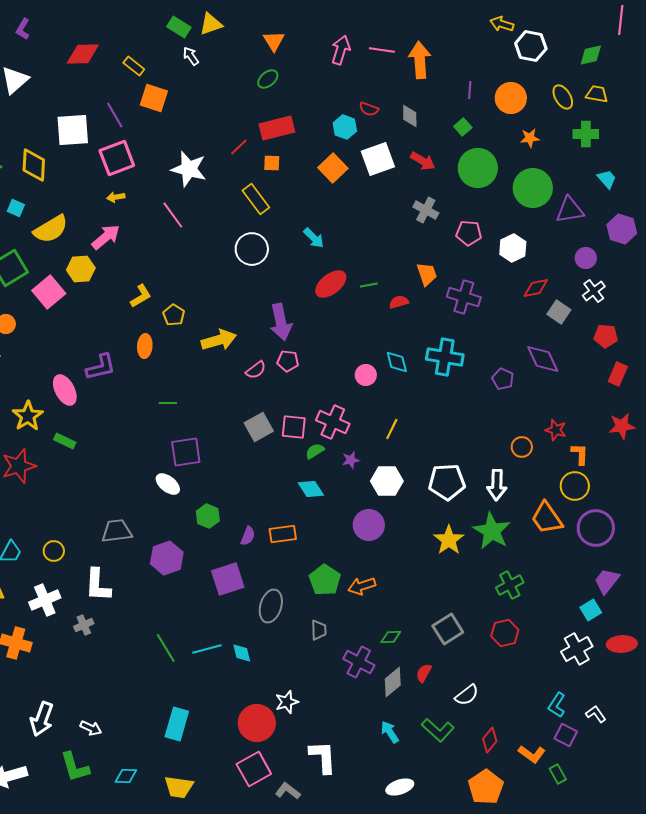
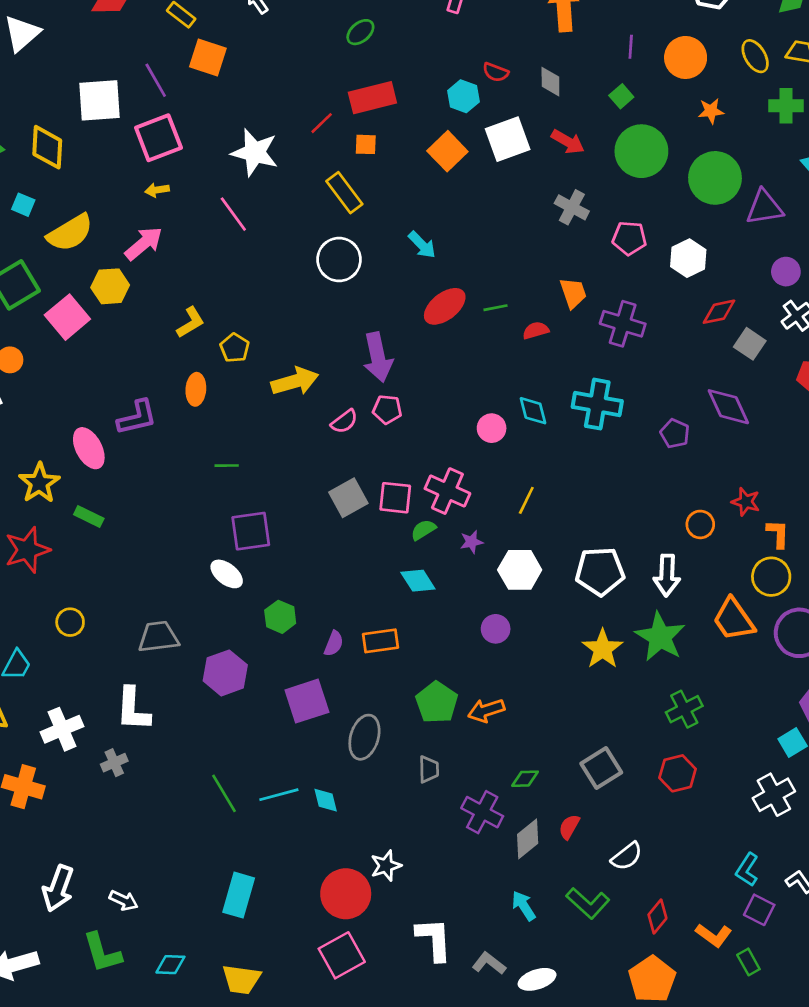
purple circle: (369, 525) -> (496, 629), size x0.7
yellow circle: (54, 551) -> (70, 622), moved
gray L-shape: (288, 791) -> (489, 963), moved

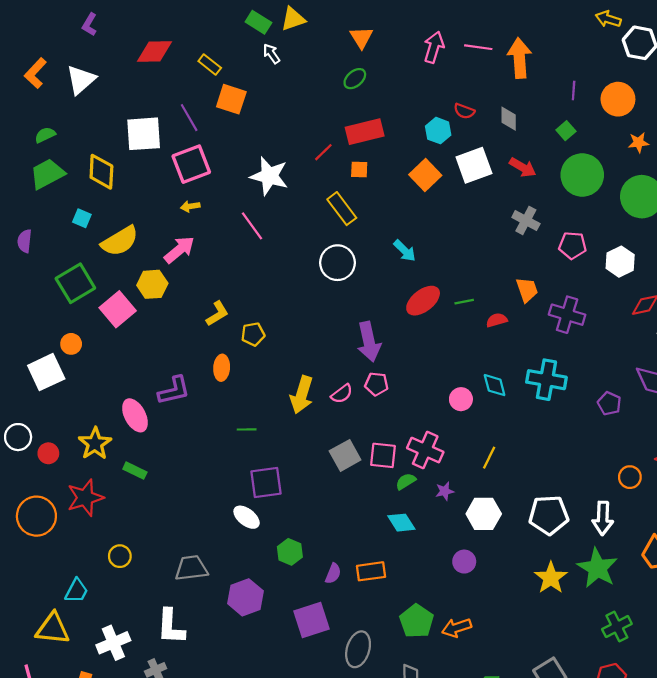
yellow pentagon: (235, 348) -> (253, 334), turned 30
yellow arrow: (295, 381) -> (302, 395), moved, turned 123

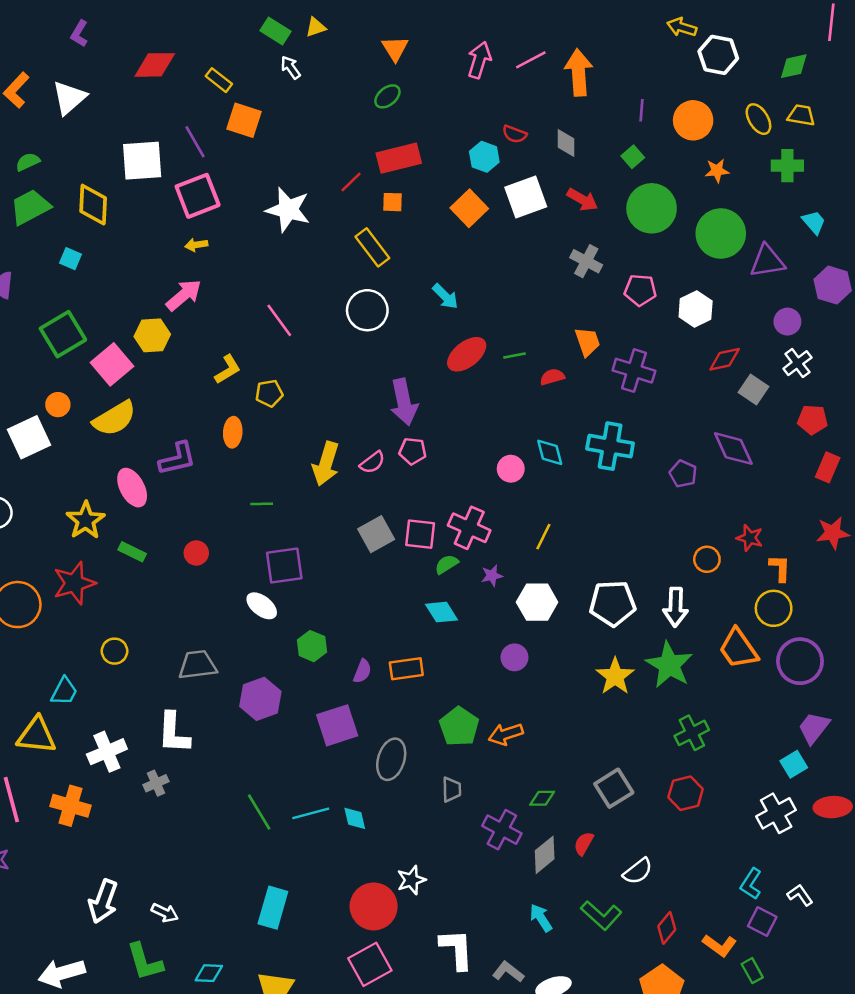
yellow triangle: (293, 19) -> (316, 27), size x0.7
pink line: (478, 47) -> (531, 60), turned -36
pink line: (252, 226) -> (279, 320), moved
yellow semicircle: (120, 241) -> (114, 418), moved
red circle: (48, 453) -> (196, 553), moved

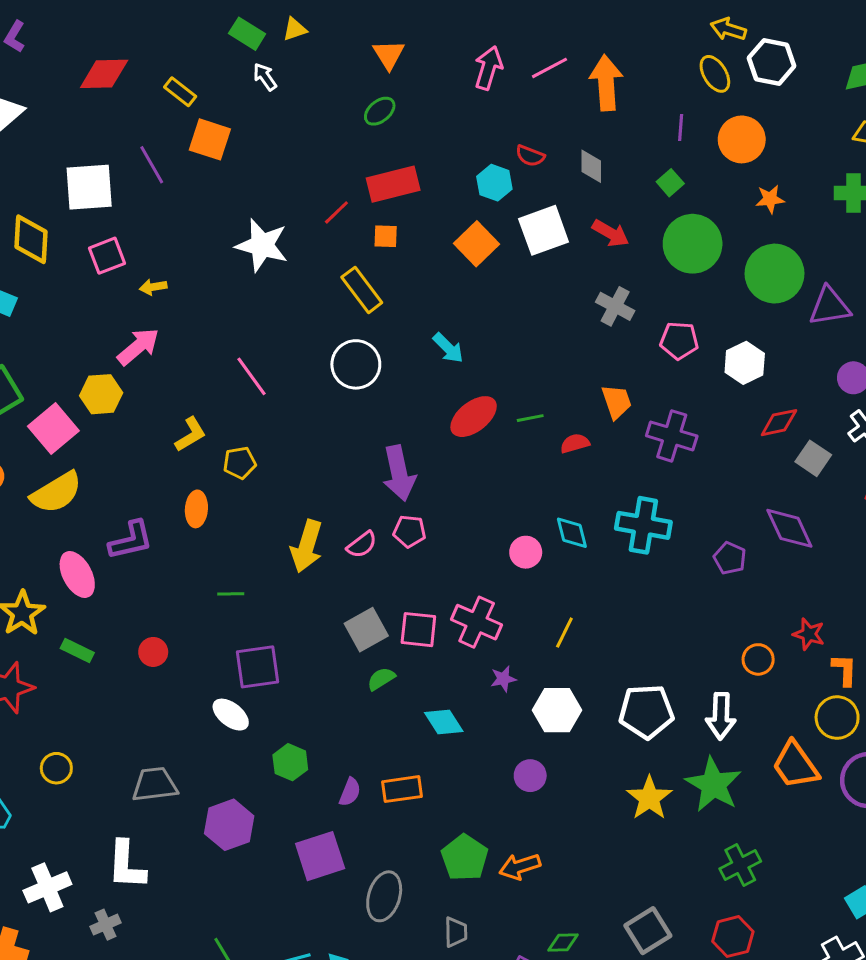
yellow ellipse: (758, 119) -> (715, 74), moved
pink square: (198, 196) -> (107, 256), moved, size x0.7
green semicircle: (447, 564) -> (381, 679), moved

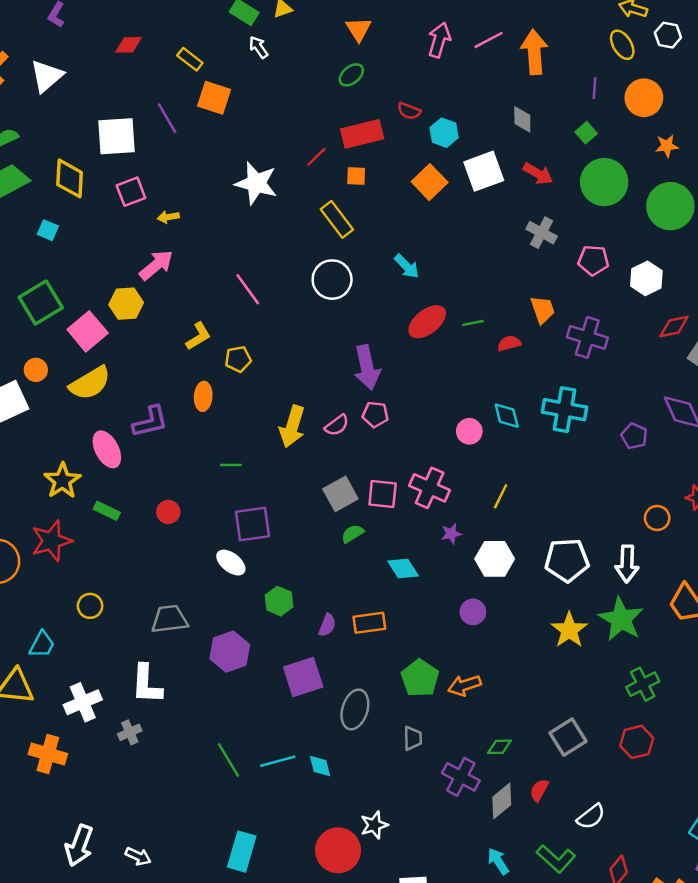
white hexagon: (772, 62) -> (668, 35), size x0.7
red diamond: (104, 74) -> (129, 45), size x0.7
red semicircle: (530, 156) -> (409, 111), moved

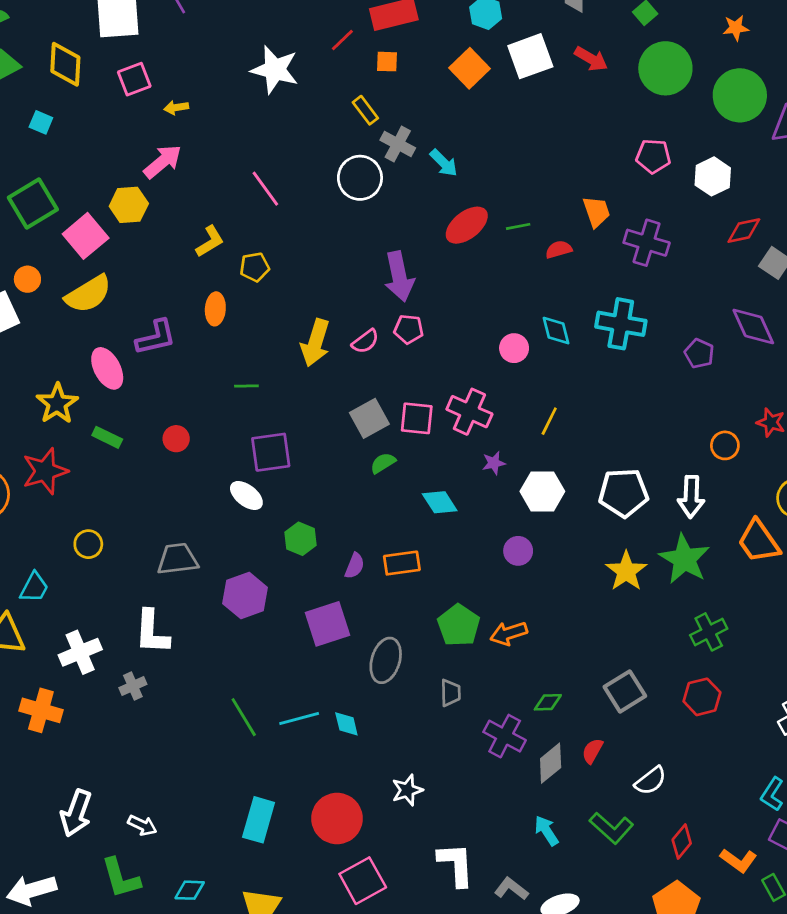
yellow rectangle: (337, 219) -> (365, 110), size x0.7
gray cross: (542, 233) -> (398, 144), moved
red circle: (338, 850) -> (337, 819), moved

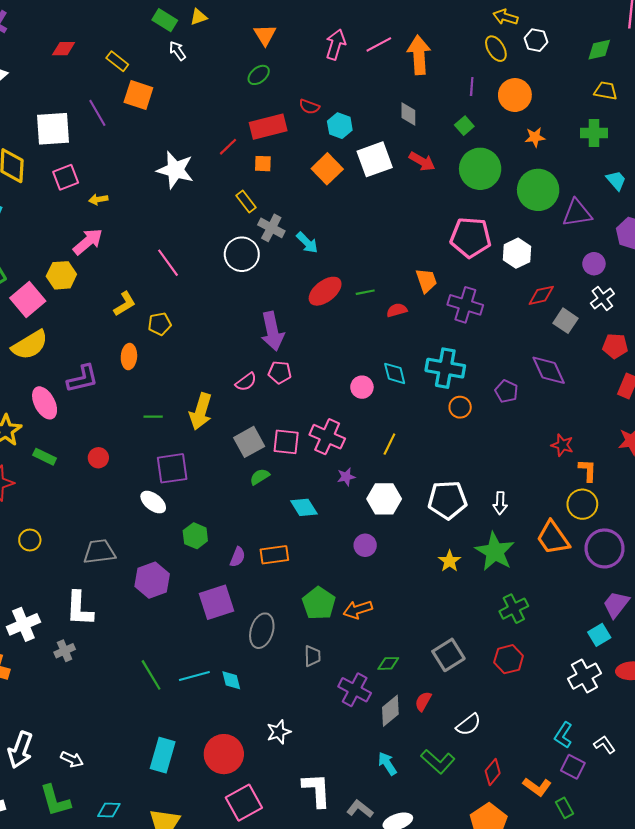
pink pentagon: (653, 156) -> (471, 237), size x1.5
yellow arrow: (315, 343) -> (201, 411), moved
orange circle: (725, 445) -> (460, 407), moved
white arrow: (691, 497) -> (500, 503), size x0.7
yellow star: (626, 571) -> (450, 561), size x0.7

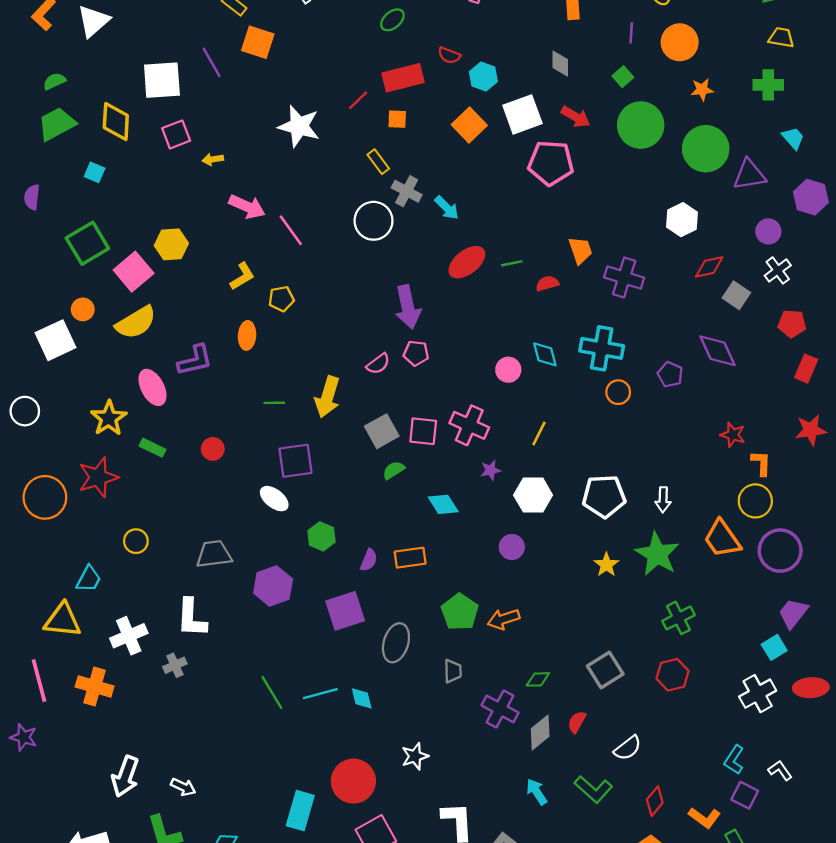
pink pentagon: (471, 237) -> (551, 163), moved
pink arrow: (88, 242) -> (247, 207), moved, turned 64
cyan rectangle: (163, 755) -> (300, 811), moved

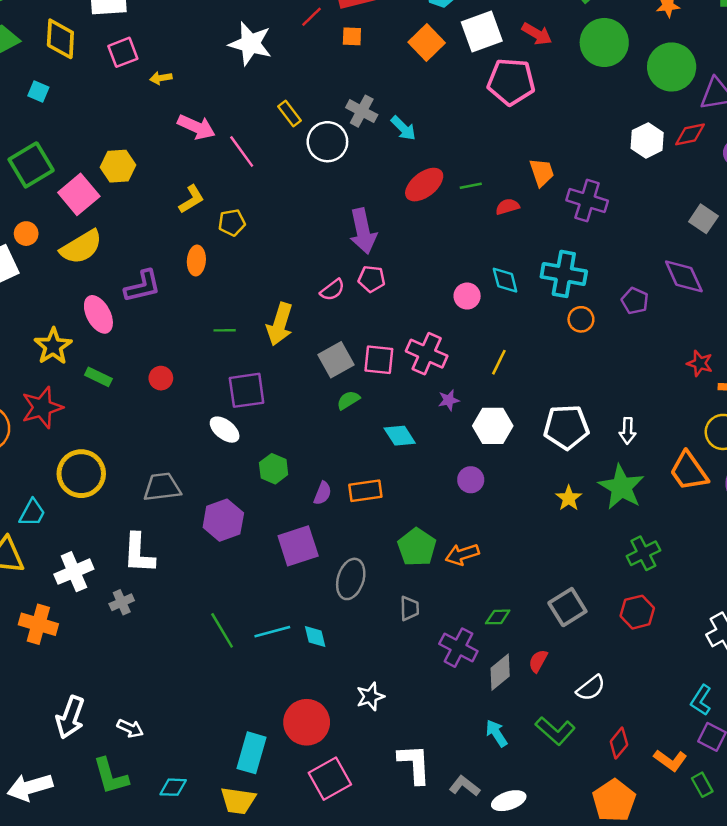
yellow rectangle: (378, 162) -> (289, 114), moved
red diamond: (709, 267) -> (690, 134), moved
yellow circle: (136, 541) -> (81, 474), size x1.8

